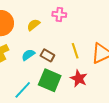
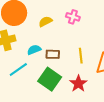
brown rectangle: (47, 55) -> (53, 54), turned -40
cyan line: (23, 90) -> (18, 69), moved

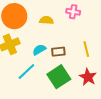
yellow semicircle: (45, 22) -> (47, 20), turned 40
green square: (50, 79) -> (59, 77), turned 30

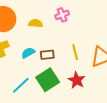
pink cross: (73, 12) -> (62, 15), turned -32
cyan line: (26, 72) -> (21, 85), moved

